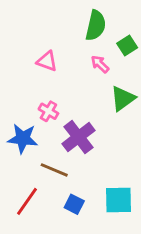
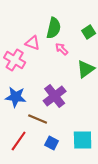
green semicircle: (96, 25) -> (54, 28), moved
pink arrow: (100, 64) -> (62, 49), moved
pink cross: (48, 111) -> (15, 60), moved, size x1.5

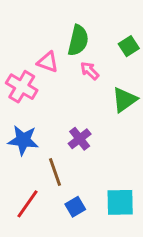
purple cross: (55, 96) -> (80, 139), size x0.7
brown line: (38, 119) -> (55, 172), turned 48
blue square: (52, 143) -> (75, 207), turned 32

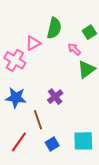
pink triangle: (48, 62) -> (33, 43), turned -49
pink arrow: (90, 71) -> (74, 49), moved

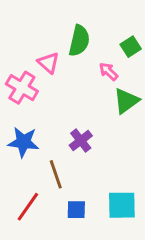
pink triangle: (33, 43) -> (48, 63), turned -49
blue square: (52, 144) -> (76, 210), turned 32

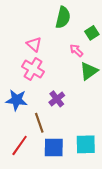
green semicircle: (79, 41) -> (63, 17), moved
pink cross: (22, 88) -> (33, 69), moved
blue square: (76, 210) -> (54, 147), size x1.5

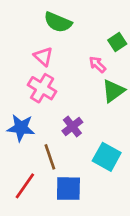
green semicircle: (63, 17) -> (58, 22), moved, turned 100
cyan square: (86, 144) -> (107, 157), moved, turned 30

